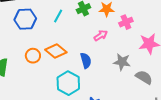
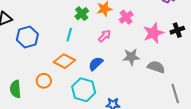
cyan line: (58, 16) -> (69, 35), moved
orange circle: (33, 56) -> (44, 81), moved
blue semicircle: (86, 61) -> (96, 64), turned -105

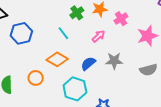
cyan line: (69, 35) -> (63, 33), turned -56
gray star: (131, 57) -> (114, 61), moved
gray semicircle: (156, 67) -> (148, 70), turned 144

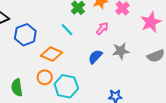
orange diamond: (57, 59) -> (51, 54), moved
cyan hexagon: (75, 89) -> (66, 86), moved

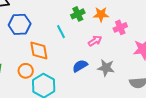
orange diamond: (51, 54) -> (39, 51), turned 40

